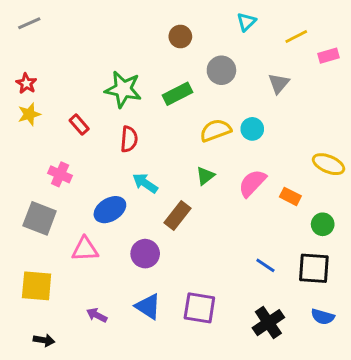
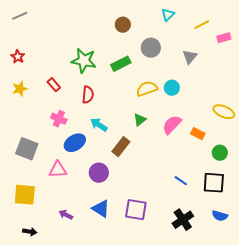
yellow star: (29, 114) -> (20, 89), moved
pink cross: (60, 174) -> (59, 119), moved

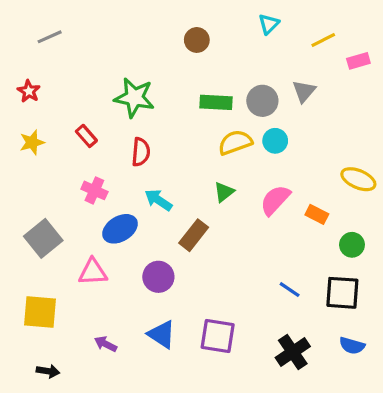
gray line: (20, 16) -> (50, 37), moved
gray circle: (151, 48) -> (262, 101), moved
green rectangle: (121, 64) -> (216, 102), moved, turned 30
gray square: (27, 149) -> (43, 238), turned 30

